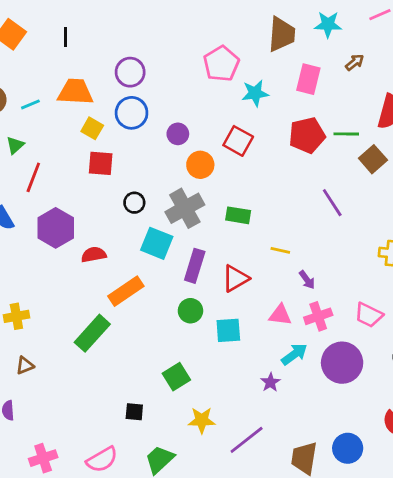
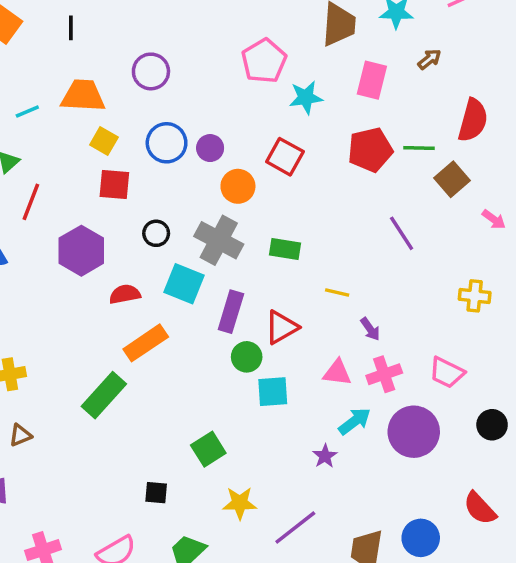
blue circle: (132, 113) -> (167, 143), moved
gray cross: (185, 208) -> (219, 240), turned -33
purple hexagon: (56, 228) -> (81, 251), moved
red semicircle: (94, 255) -> (125, 294), moved
green circle: (190, 311) -> (247, 357), moved

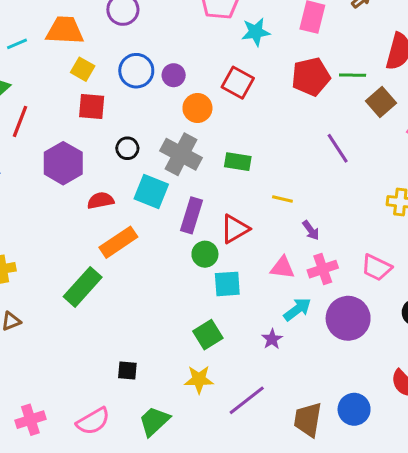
green square: (208, 449) -> (208, 335), moved

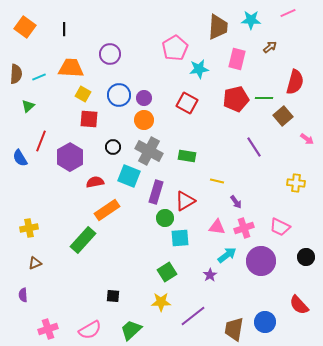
orange circle: (197, 108) -> (144, 120), moved
red line: (20, 121) -> (41, 141), moved

